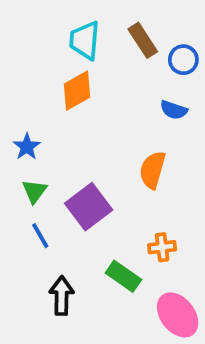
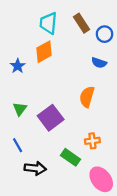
blue star: (27, 147) -> (18, 66), moved
blue line: (40, 236) -> (18, 145), moved
black arrow: (62, 296) -> (35, 168), turned 95

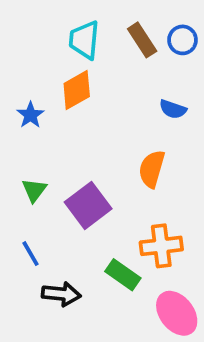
blue circle: (105, 34) -> (182, 40), moved
orange cross: (92, 141) -> (161, 246), size x1.5

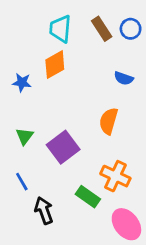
blue star: (30, 115) -> (22, 82), turned -30
orange cross: (161, 246) -> (115, 176), turned 32
black arrow: (61, 294) -> (44, 210), turned -116

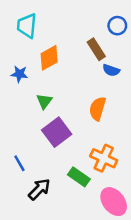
cyan trapezoid: (60, 29) -> (27, 26), moved
brown rectangle: (102, 29) -> (96, 49), moved
green triangle: (25, 136) -> (44, 101), moved
black arrow: (44, 210) -> (39, 189), turned 65

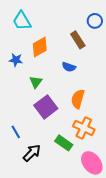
cyan trapezoid: (27, 26) -> (22, 21), turned -35
blue semicircle: (111, 70) -> (69, 67), moved
orange semicircle: (97, 109) -> (78, 99), moved

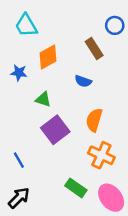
green triangle: (36, 82) -> (43, 99), turned -48
green rectangle: (64, 143) -> (76, 188), moved
black arrow: (32, 153) -> (19, 198), moved

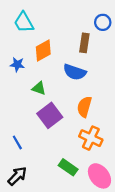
brown rectangle: (94, 48) -> (84, 43), turned 42
blue semicircle: (83, 81) -> (75, 72), size x1.5

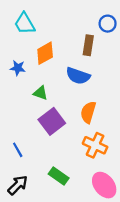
green rectangle: (68, 167) -> (59, 176), moved

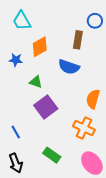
orange semicircle: (88, 112) -> (93, 99), moved
black arrow: (18, 185) -> (16, 163), turned 114

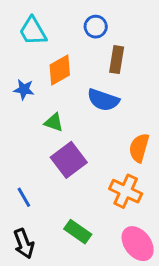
blue circle: (95, 21) -> (96, 27), moved

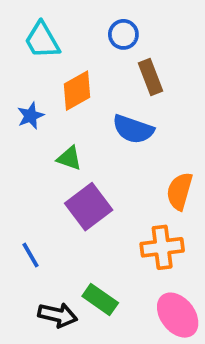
brown rectangle: (117, 60) -> (151, 77), turned -30
blue star: (24, 89) -> (31, 116), turned -30
orange cross: (126, 191) -> (162, 247), turned -32
black arrow: (24, 244) -> (58, 315), moved, turned -56

